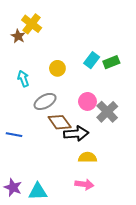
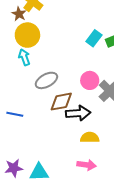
yellow circle: (57, 68) -> (27, 35), moved, size x1.5
brown diamond: (60, 122) -> (61, 102), turned -65
purple star: (13, 187) -> (14, 168), turned -30

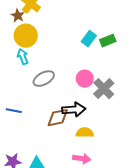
brown diamond: (61, 102) -> (58, 118), moved

